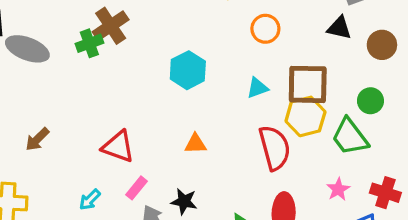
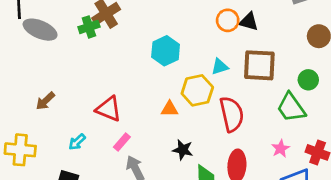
black triangle: (339, 28) -> (249, 22), moved
yellow hexagon: (305, 116) -> (197, 90), moved
cyan arrow: (90, 200) -> (77, 142), moved
black star: (184, 201) -> (183, 150), moved

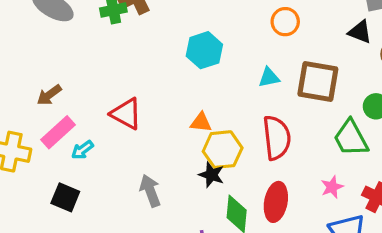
black triangle: (249, 22) -> (360, 32), moved
yellow hexagon: (197, 90) -> (223, 150), moved
pink rectangle: (122, 142) -> (58, 132), moved, size x1.5

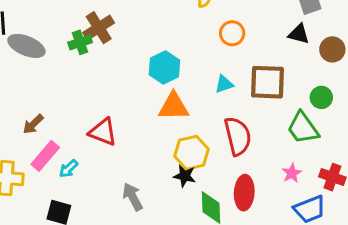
orange triangle: (201, 122) -> (174, 106), moved, size x1.6

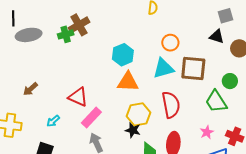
orange circle: (232, 33) -> (170, 43), moved
gray ellipse: (26, 46) -> (29, 35), turned -35
cyan triangle: (224, 84) -> (163, 68), size x1.6
pink rectangle: (45, 156) -> (91, 118), moved

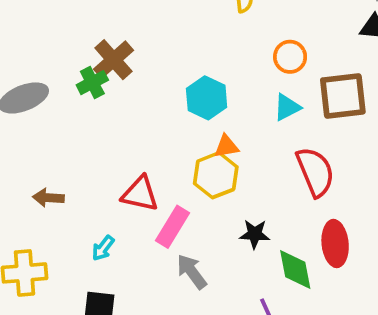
cyan triangle: (163, 68) -> (287, 107), size x0.7
orange triangle: (128, 82) -> (226, 146), size x0.6
brown arrow: (30, 89) -> (48, 198), turned 56
yellow hexagon: (138, 114) -> (216, 175), moved

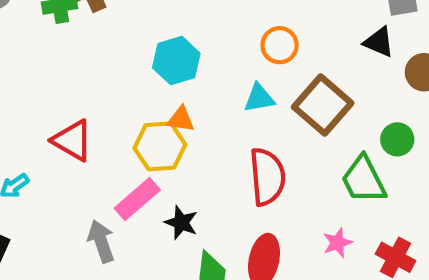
brown square: (343, 96) -> (323, 105), turned 30
pink rectangle: (173, 227) -> (137, 199), moved

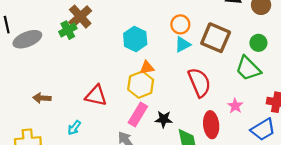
orange circle: (280, 45) -> (180, 24), moved
pink star: (337, 243) -> (235, 106), moved

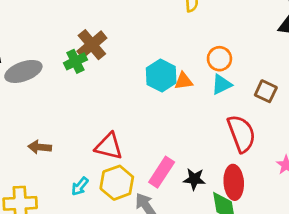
brown square: (216, 38) -> (266, 91), moved, size x0.6
orange triangle: (147, 68) -> (184, 81), moved
yellow hexagon: (141, 85) -> (117, 183), moved
red ellipse: (211, 125) -> (234, 182), moved

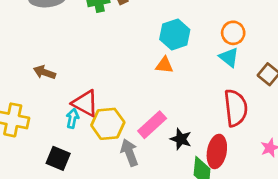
orange triangle: (184, 81) -> (164, 65), moved
cyan triangle: (222, 84) -> (229, 57), turned 50
red triangle: (109, 146) -> (85, 103), moved
cyan arrow: (80, 186) -> (72, 118), turned 138

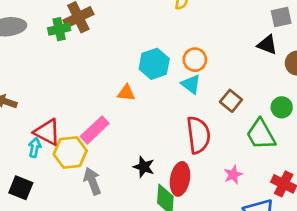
cyan hexagon: (175, 34) -> (154, 64), moved
pink rectangle: (152, 125) -> (95, 130), moved

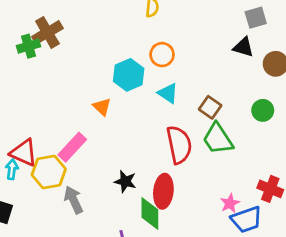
orange circle: (195, 60) -> (162, 55), moved
orange triangle: (126, 93) -> (102, 107), turned 42
green trapezoid: (261, 134) -> (218, 139), moved
pink star: (233, 175) -> (230, 203), moved

